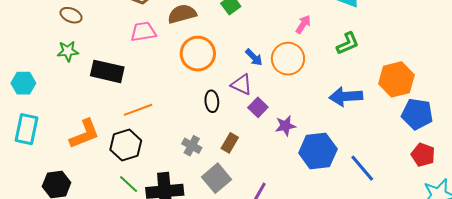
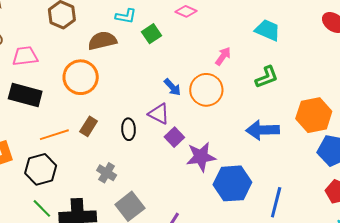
pink trapezoid: (143, 32) -> (25, 56), moved
orange circle: (198, 54) -> (81, 77), moved
purple star: (285, 126) -> (201, 157), size x1.4
brown rectangle: (230, 143) -> (89, 126), moved
blue line: (362, 168) -> (276, 202), turned 52

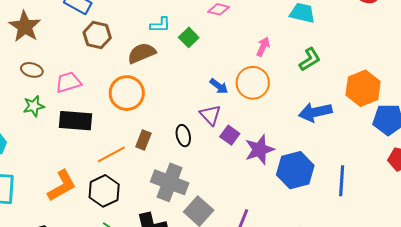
purple triangle: (159, 114) -> (210, 115), turned 30
gray cross: (107, 173) -> (170, 182), size x1.8

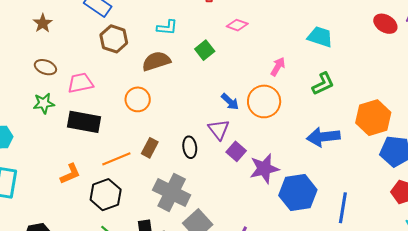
cyan L-shape: (160, 25) -> (167, 27), moved
brown star: (25, 26) -> (43, 23), size x0.6
orange circle: (127, 93) -> (138, 99), size x0.7
orange L-shape: (62, 186) -> (70, 174), moved, size x0.7

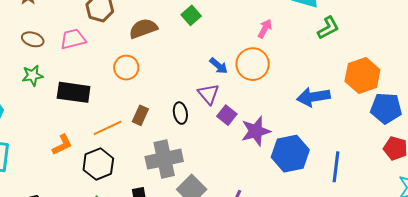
pink trapezoid: (81, 83) -> (73, 39), moved
green L-shape: (323, 84) -> (328, 28), moved
gray cross: (172, 192) -> (164, 159), turned -36

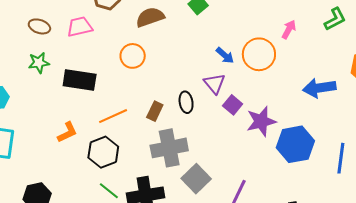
pink arrow: (265, 29) -> (289, 29), moved
brown rectangle: (140, 115) -> (155, 111), moved

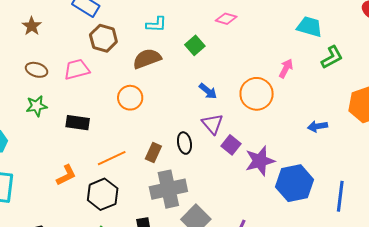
blue arrow: (225, 55) -> (208, 91), moved
black rectangle: (80, 80) -> (78, 123), size x0.7
blue arrow: (319, 88) -> (317, 126), size x0.6

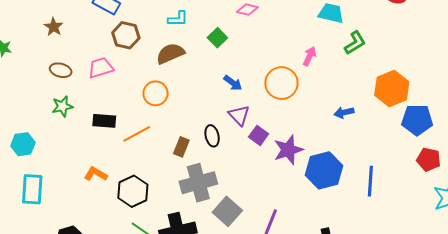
orange line: (112, 158) -> (137, 134), moved
orange L-shape: (66, 175) -> (96, 174), turned -120

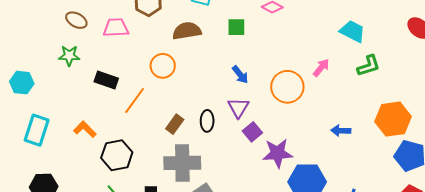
green square: (217, 38) -> (236, 27), turned 30
orange line: (137, 134) -> (135, 101), turned -40
cyan rectangle: (32, 189) -> (37, 130), moved

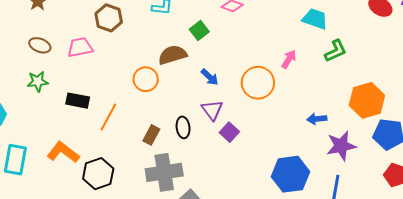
green square: (236, 27) -> (199, 31), turned -30
brown semicircle: (187, 31) -> (172, 55), moved
orange circle: (163, 66) -> (146, 79), moved
orange L-shape: (85, 129) -> (63, 152), size x1.4
purple star: (278, 153) -> (341, 146), moved

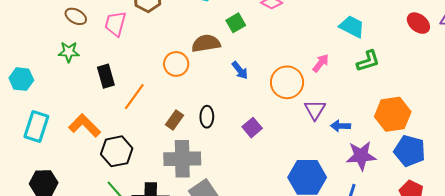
pink trapezoid: (80, 47) -> (115, 24), turned -72
black rectangle: (78, 101) -> (106, 76), turned 55
purple triangle: (212, 110) -> (315, 110), moved

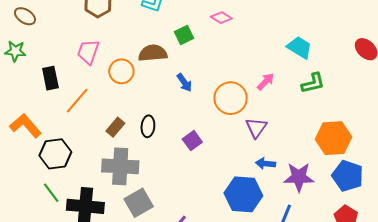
pink trapezoid: (115, 24) -> (88, 52), moved
blue arrow: (341, 126) -> (266, 164), moved

